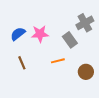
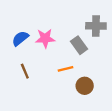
gray cross: (85, 23) -> (96, 26), turned 30
brown circle: (86, 72) -> (85, 86), moved

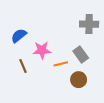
pink star: (45, 38) -> (42, 50), moved
gray rectangle: (79, 45) -> (81, 54), moved

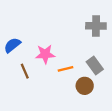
blue semicircle: (19, 36) -> (12, 45), moved
gray rectangle: (81, 54) -> (95, 65), moved

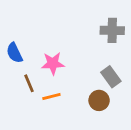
blue semicircle: (12, 45) -> (14, 53), turned -78
orange line: (65, 69) -> (51, 96), moved

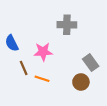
gray cross: (112, 30) -> (67, 25), moved
orange line: (51, 96) -> (42, 79), turned 32

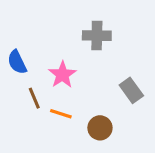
pink star: (43, 52) -> (62, 75), turned -30
brown circle: (81, 82) -> (100, 128), moved

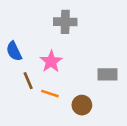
gray cross: (97, 36) -> (65, 22), moved
gray rectangle: (131, 90) -> (108, 74), turned -54

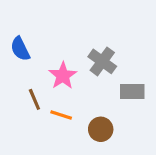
gray cross: (65, 22) -> (102, 61), moved, turned 35
blue semicircle: (14, 51) -> (20, 49), moved

